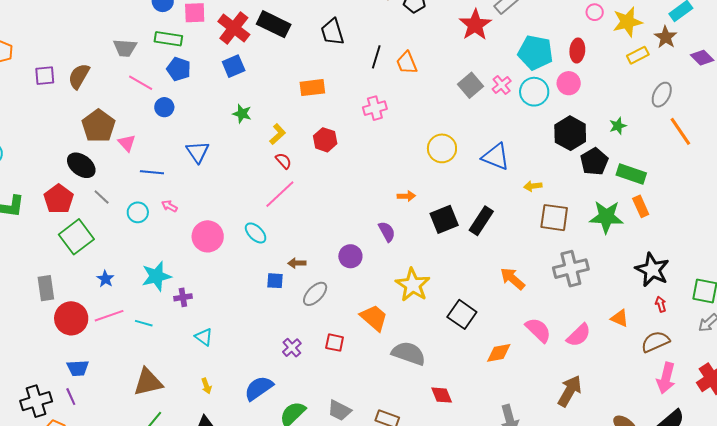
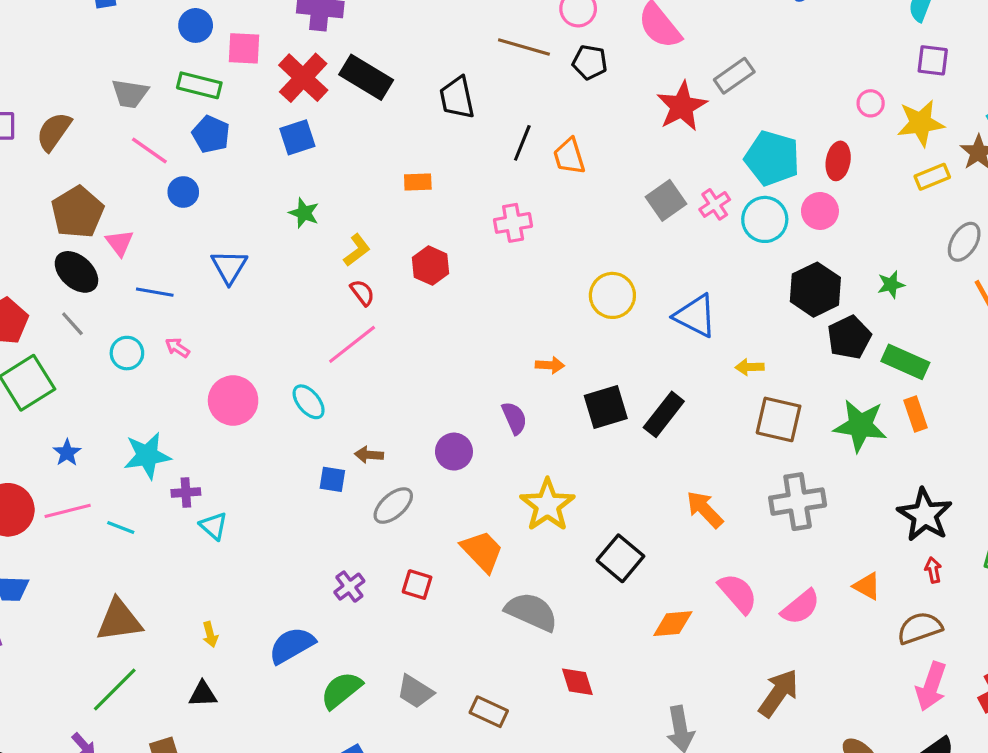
orange rectangle: (312, 88) -> (418, 182), size x0.7
black ellipse: (81, 165) -> (76, 272), moved
cyan triangle: (204, 337) -> (214, 526), moved

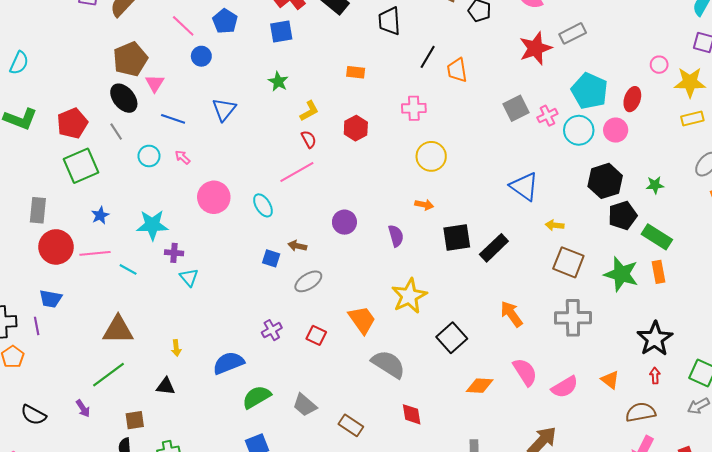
yellow circle: (612, 295) -> (431, 156), moved
purple circle: (454, 452) -> (344, 222), moved

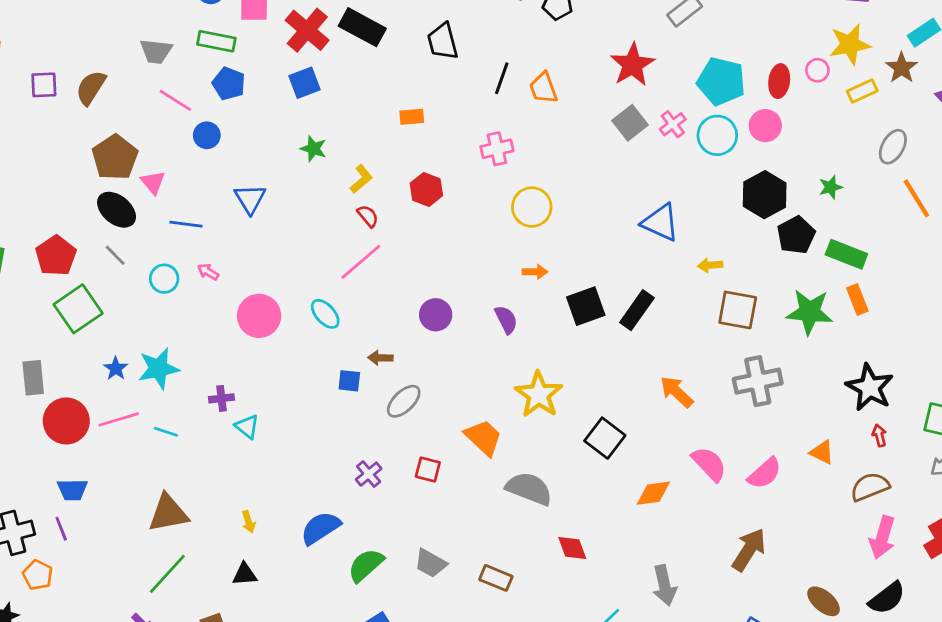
red star: (535, 48) -> (632, 65), moved
pink circle: (659, 65) -> (817, 70), moved
cyan star: (152, 225) -> (158, 369), moved

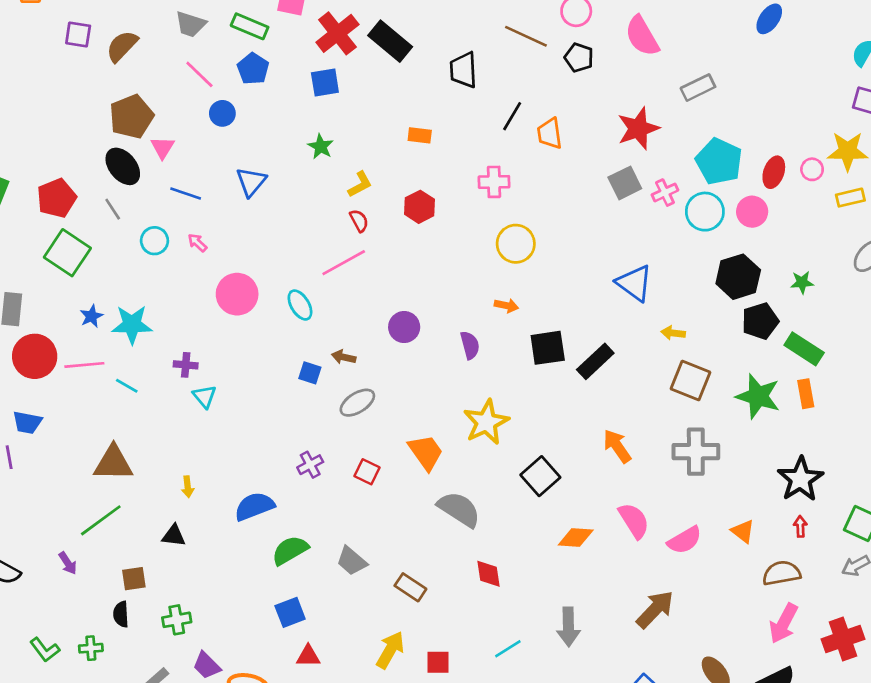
green square: (78, 309) -> (67, 253), turned -33

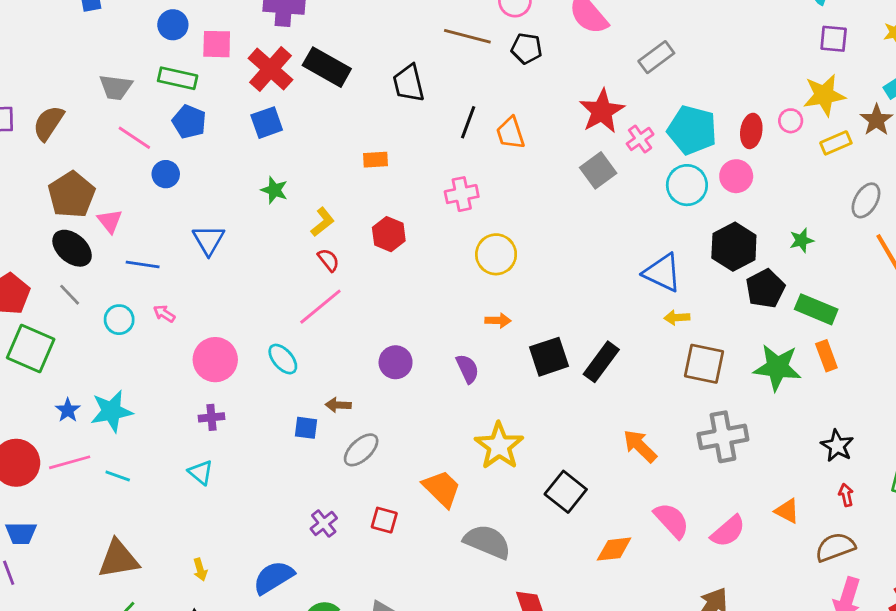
pink cross: (665, 193) -> (640, 139), moved
blue triangle: (634, 283) -> (662, 273), moved
purple cross: (186, 365) -> (212, 417), moved
black star: (800, 479) -> (837, 446), size x0.7

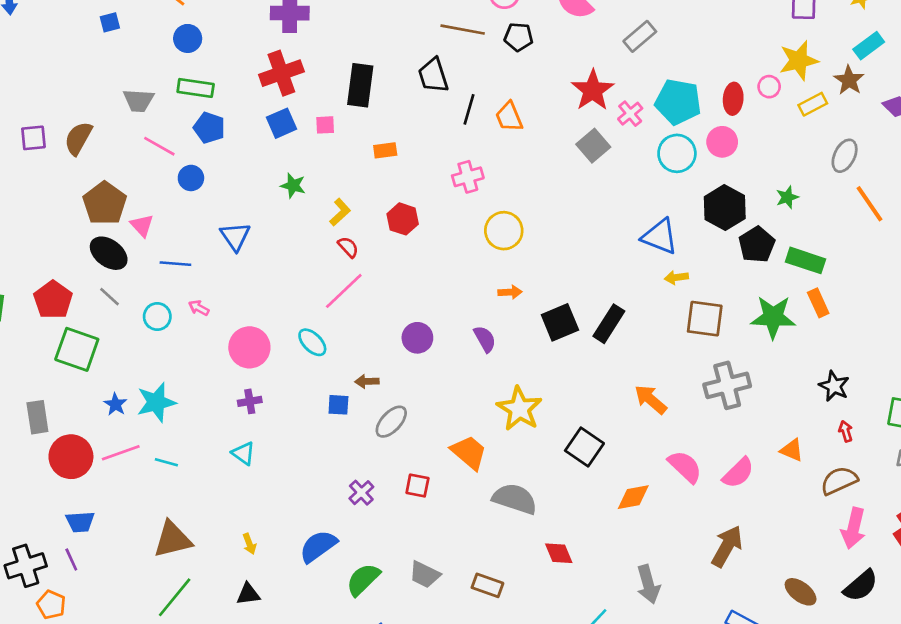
pink square: (217, 44) -> (325, 125), moved, size x0.7
black rectangle: (327, 67) -> (360, 85), moved, turned 72
red cross: (270, 69) -> (281, 73), turned 33
black trapezoid: (409, 83) -> (433, 75), moved

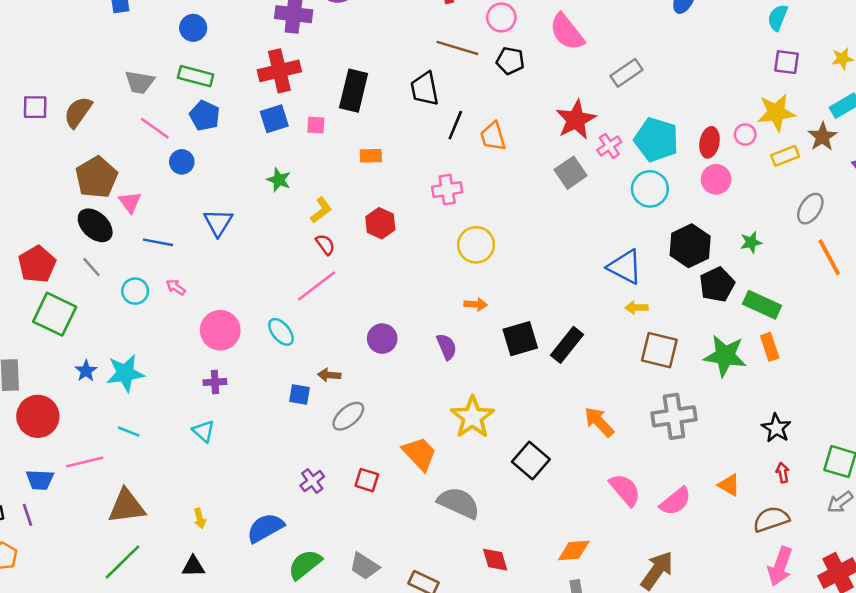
pink circle: (722, 142) -> (716, 179), moved
pink line: (121, 453) -> (85, 462), moved
orange diamond: (633, 497) -> (574, 550), moved

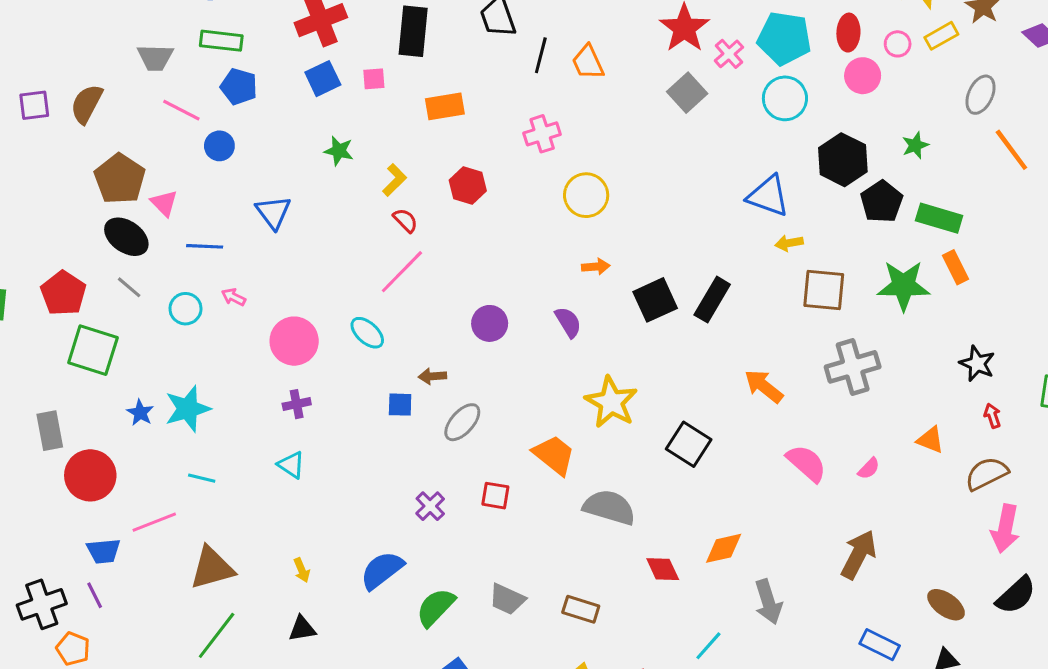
pink circle: (745, 135) -> (898, 44), moved
orange rectangle: (371, 156) -> (445, 106), size x1.4
pink semicircle: (675, 501) -> (869, 468), size x0.6
orange diamond: (574, 550) -> (724, 548), moved

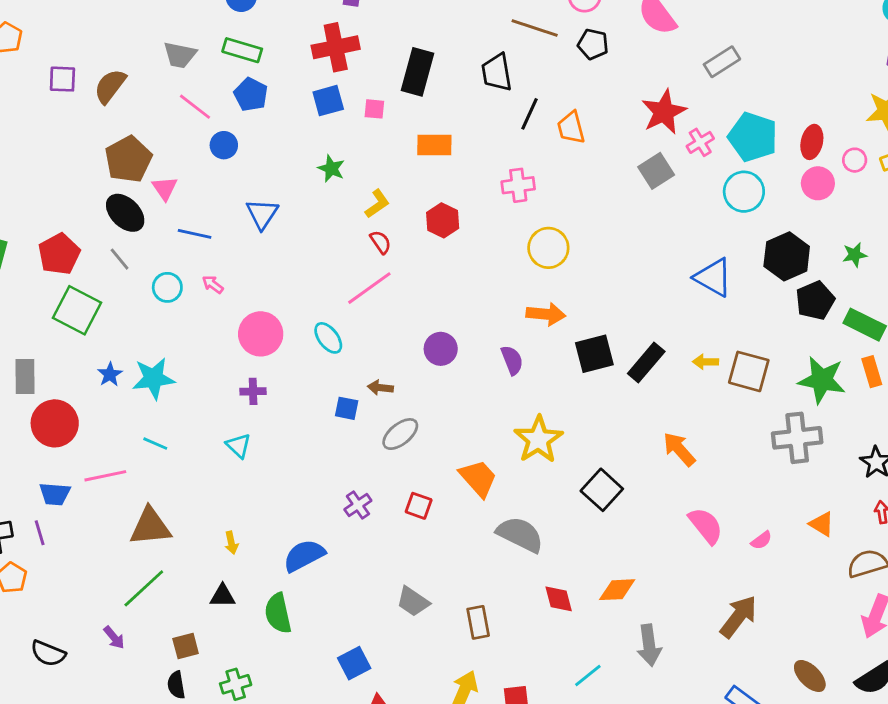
yellow arrow: (789, 243) -> (706, 362), moved
orange arrow: (596, 267) -> (546, 314), size x1.5
gray cross: (853, 367) -> (797, 438), moved
green semicircle: (436, 607) -> (278, 613), moved, turned -66
brown rectangle: (581, 609) -> (478, 622), turned 52

